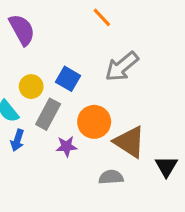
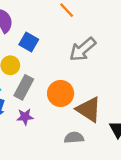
blue square: (68, 79) -> (29, 42), moved
purple star: (66, 146) -> (25, 117), moved

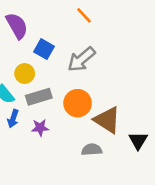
gray arrow: (83, 49) -> (81, 59), moved
gray rectangle: (24, 87) -> (39, 97), turned 45

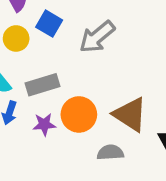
yellow circle: (25, 74) -> (16, 38), moved
orange circle: (78, 103) -> (79, 114), moved

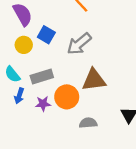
brown triangle: (130, 114) -> (94, 80), moved, turned -40

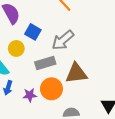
yellow circle: (24, 45) -> (16, 48), moved
gray rectangle: (42, 77) -> (45, 63), moved

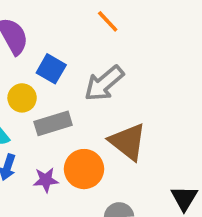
gray rectangle: (45, 63) -> (53, 123), moved
brown triangle: (76, 73) -> (128, 142), turned 45

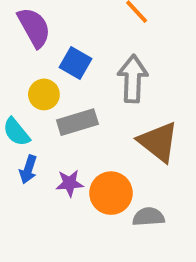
gray arrow: (104, 83) -> (133, 79), turned 132
orange circle: (84, 169) -> (111, 193), moved

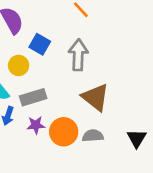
gray rectangle: (77, 122) -> (33, 97), moved
gray semicircle: (148, 217) -> (93, 136), moved

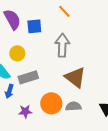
blue square: (40, 44) -> (34, 26), moved, turned -35
purple star: (36, 125) -> (25, 111), moved

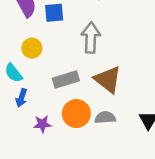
gray rectangle: (28, 77) -> (66, 80), moved

